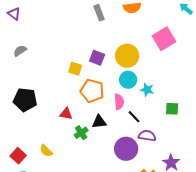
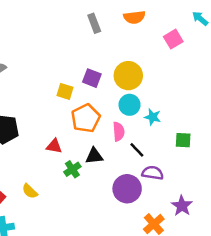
pink square: (164, 39) -> (173, 39), moved, size x0.7
orange pentagon: (92, 91) -> (86, 118), turned 30

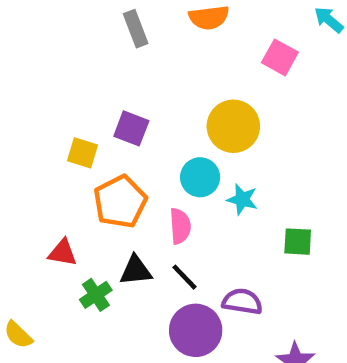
pink square: (173, 39) -> (280, 57), turned -30
yellow circle: (128, 76) -> (233, 126), moved
black line: (137, 150) -> (185, 277), moved

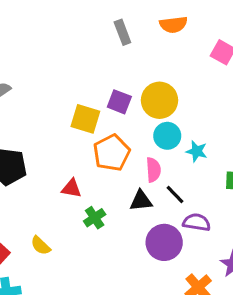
yellow circle: (233, 126) -> (160, 100), moved
yellow square: (82, 153) -> (85, 119), size x1.4
black triangle: (136, 270) -> (141, 201), moved
black line: (185, 277) -> (175, 195), moved

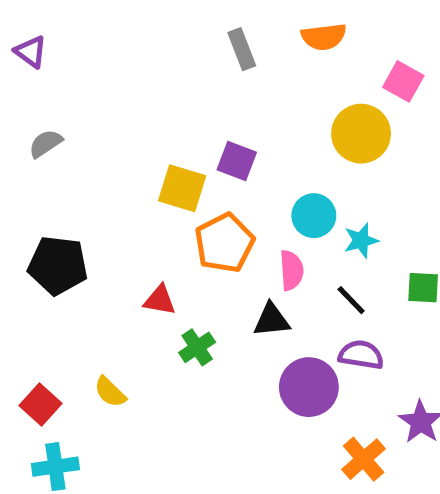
yellow circle: (160, 100) -> (361, 134), moved
cyan star: (197, 151) -> (361, 240), turned -30
black line: (175, 195) -> (351, 300), moved

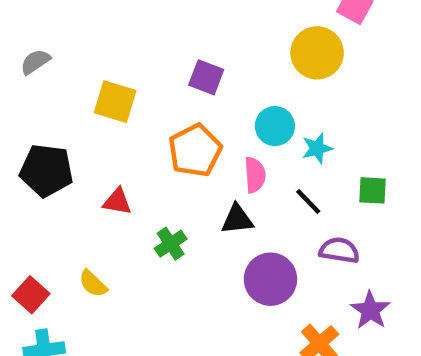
yellow square: (182, 188) -> (115, 102), moved
red triangle: (160, 300) -> (117, 202), moved
purple semicircle: (361, 355) -> (339, 250), moved

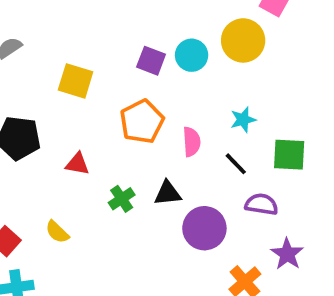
cyan circle: (275, 126) -> (192, 55), moved
green square: (373, 190) -> (289, 155), size x1.4
black triangle: (237, 219) -> (168, 193), moved

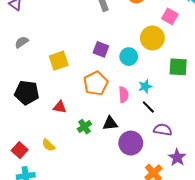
cyan circle: (192, 55) -> (129, 57), moved
yellow square: (76, 81) -> (59, 61), turned -36
cyan star: (243, 120) -> (145, 86), moved
green square: (289, 155) -> (178, 67), moved

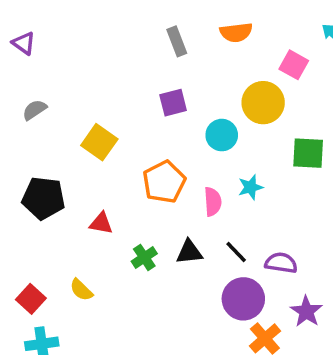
purple square: (101, 49) -> (173, 103), moved, turned -35
yellow square: (59, 61) -> (99, 142), turned -36
black line: (148, 107) -> (236, 252), moved
purple circle: (131, 143) -> (243, 299), moved

